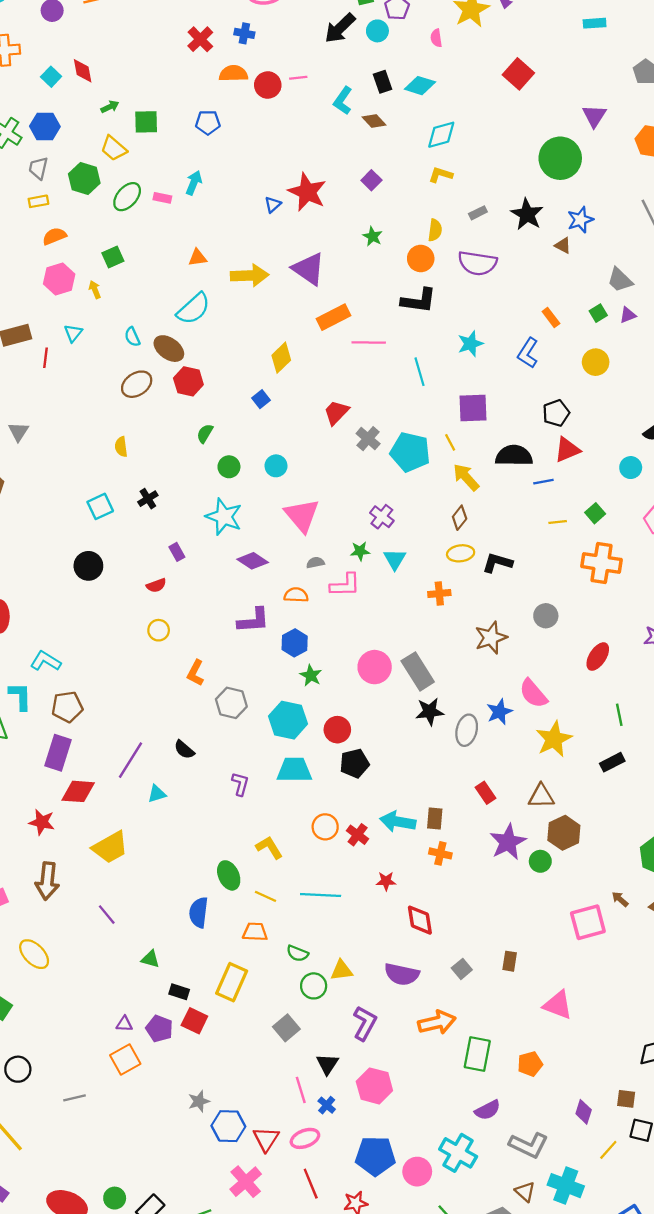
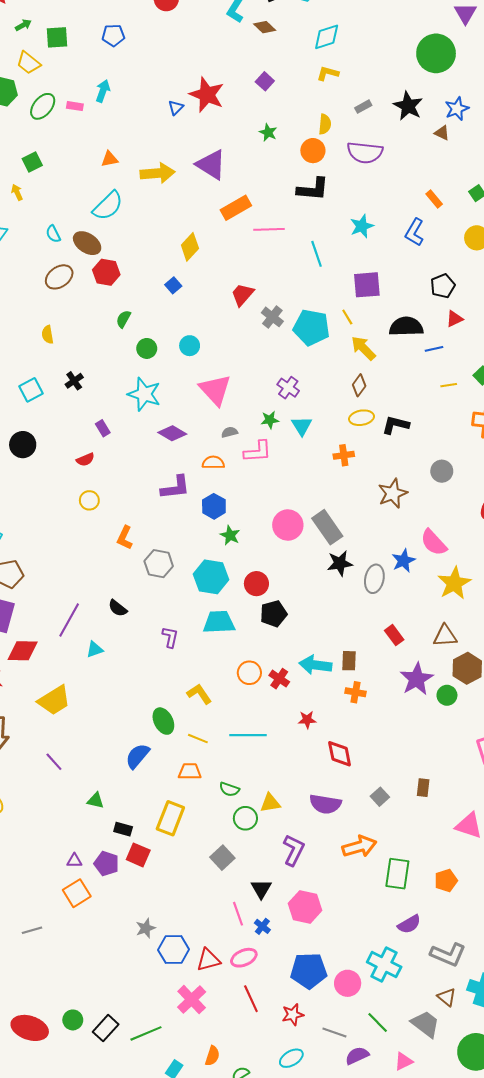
red triangle: (567, 450) -> (454, 319), size x0.7
blue semicircle: (199, 912) -> (138, 756), turned 36
red triangle: (266, 1139) -> (208, 960), turned 45

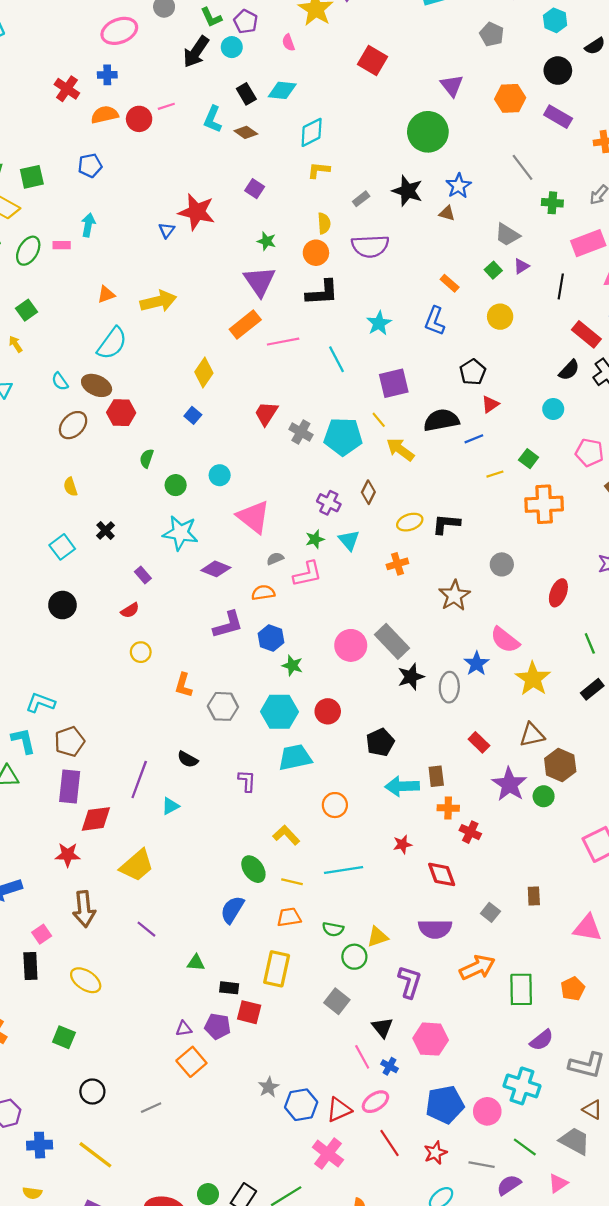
purple triangle: (211, 165) -> (260, 281), moved, turned 32
brown diamond: (359, 385) -> (368, 492), moved
black pentagon: (274, 614) -> (380, 742), moved
red cross: (279, 679) -> (470, 832), moved

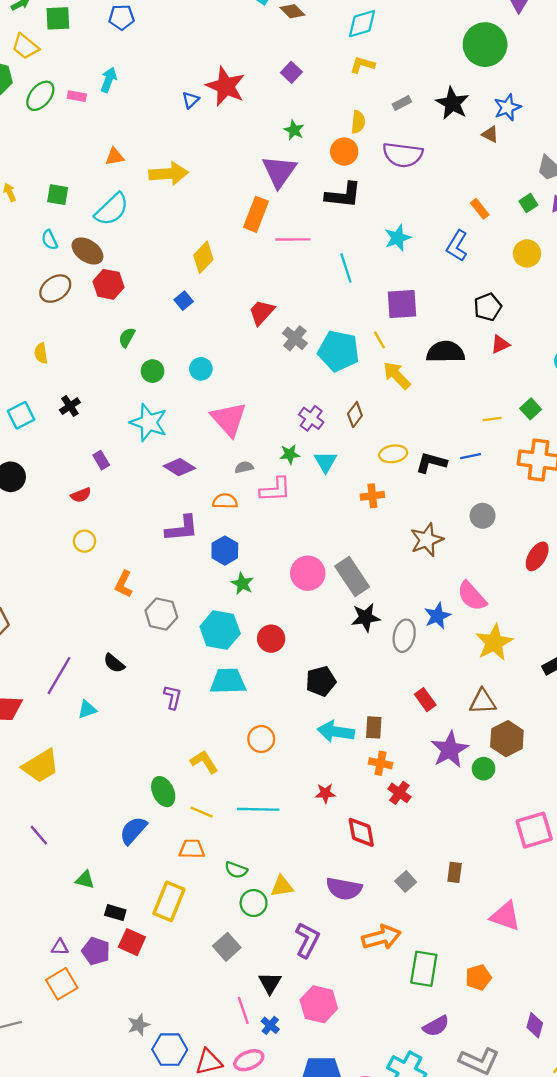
green square: (26, 310) -> (58, 195), moved, turned 35
orange rectangle: (245, 325) -> (256, 214), turned -40
blue line: (474, 439) -> (471, 456), moved

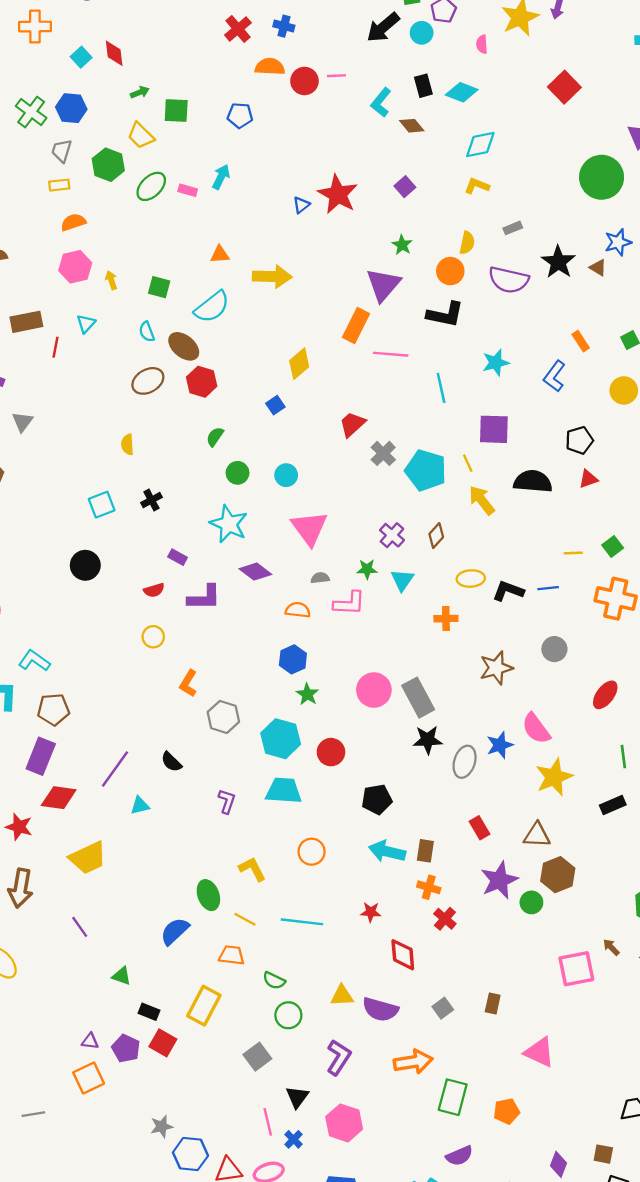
black star: (452, 103) -> (558, 262), moved
purple rectangle: (101, 460) -> (178, 557), turned -36
purple L-shape: (182, 528) -> (204, 598), moved
yellow triangle: (282, 886) -> (342, 996), moved

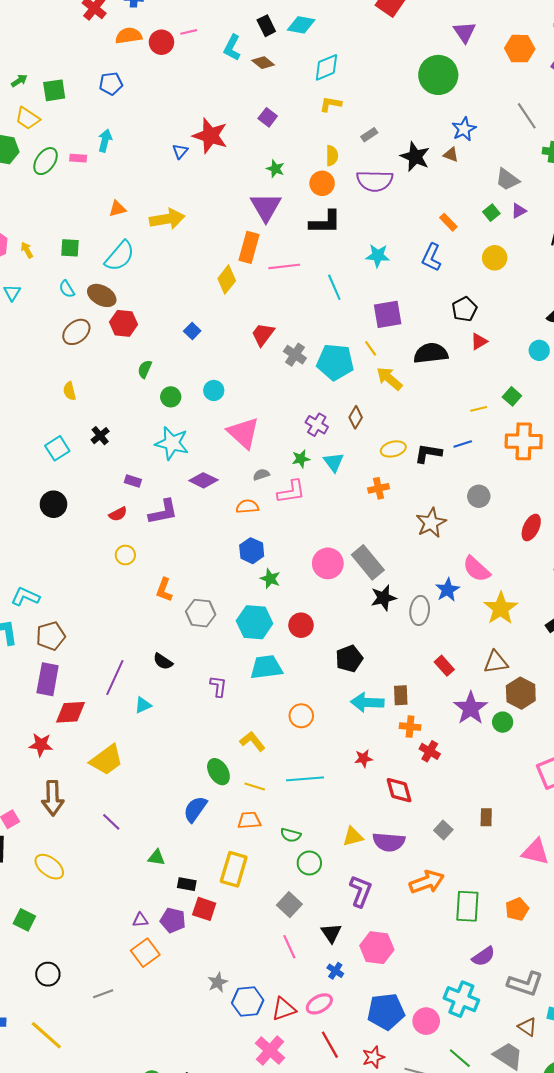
cyan star: (496, 363) -> (378, 256), turned 30
yellow diamond: (299, 364) -> (227, 280), moved
pink line: (268, 1122) -> (289, 947), moved

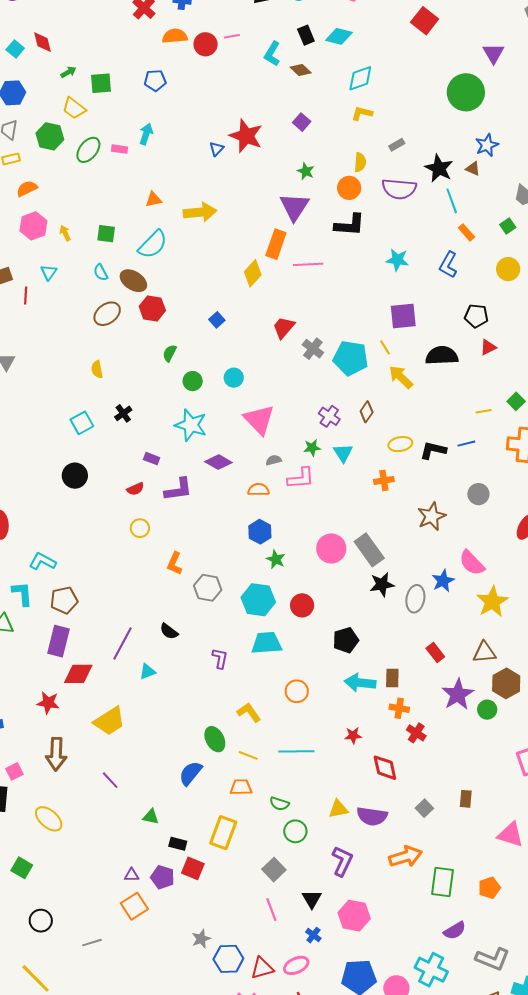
cyan line: (334, 287) -> (452, 201), moved
black pentagon: (464, 309) -> (476, 316), turned 30

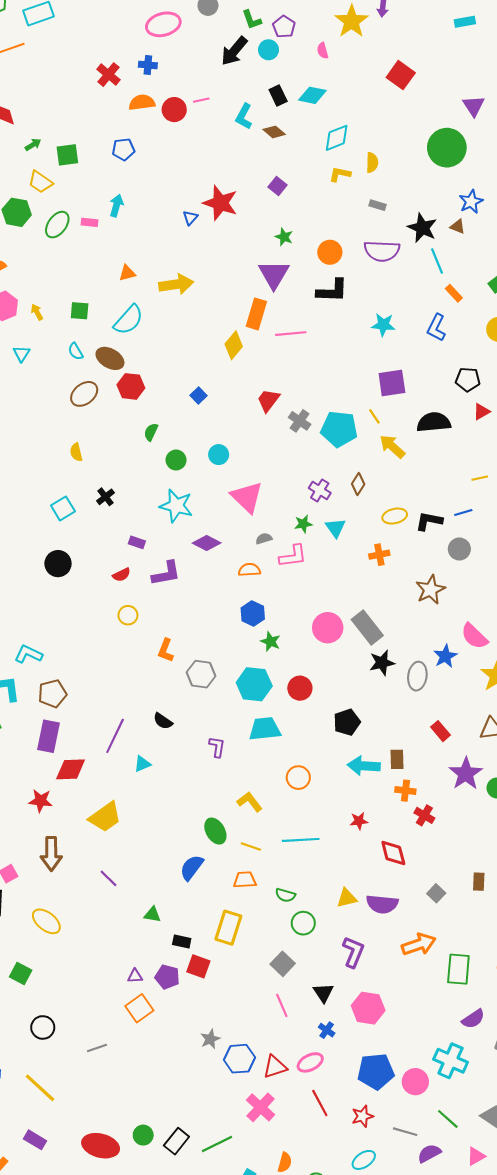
gray rectangle: (397, 145) -> (377, 205), turned 49
yellow semicircle: (360, 162) -> (372, 163), moved
gray circle: (478, 494) -> (459, 549), moved

